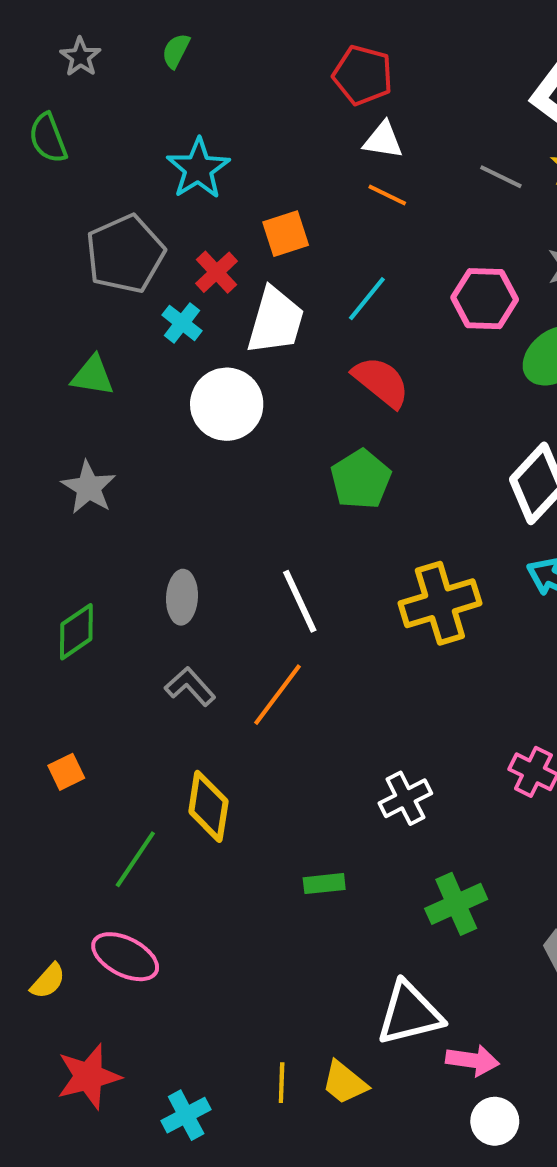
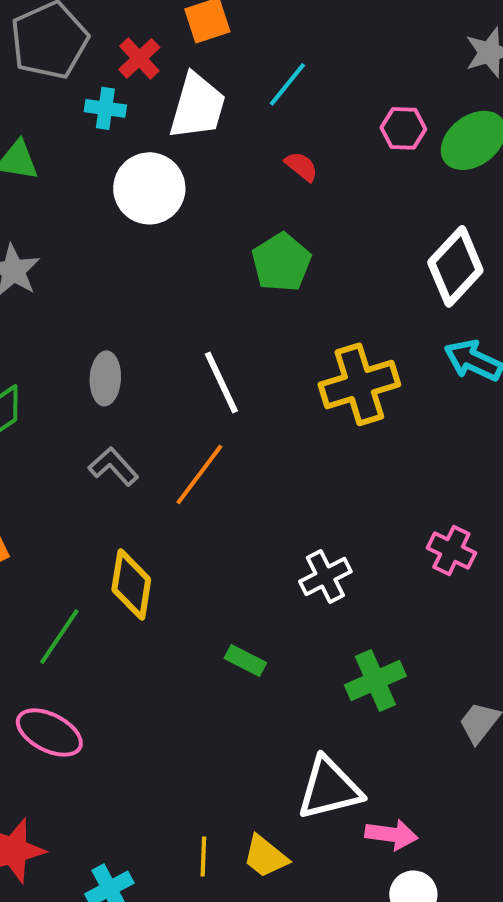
pink hexagon: (485, 299) -> (403, 128), moved, size x0.7
cyan cross: (182, 323) -> (105, 108), turned -30
red semicircle: (381, 382) -> (301, 166), size x0.6
green rectangle: (324, 884) -> (245, 661), turned 33

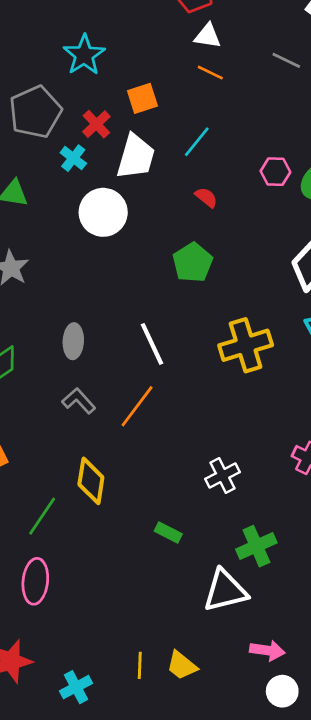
cyan cross: (105, 108) -> (73, 158), turned 30
pink ellipse: (49, 733) -> (35, 581), turned 69
white triangle: (329, 789) -> (225, 591), moved

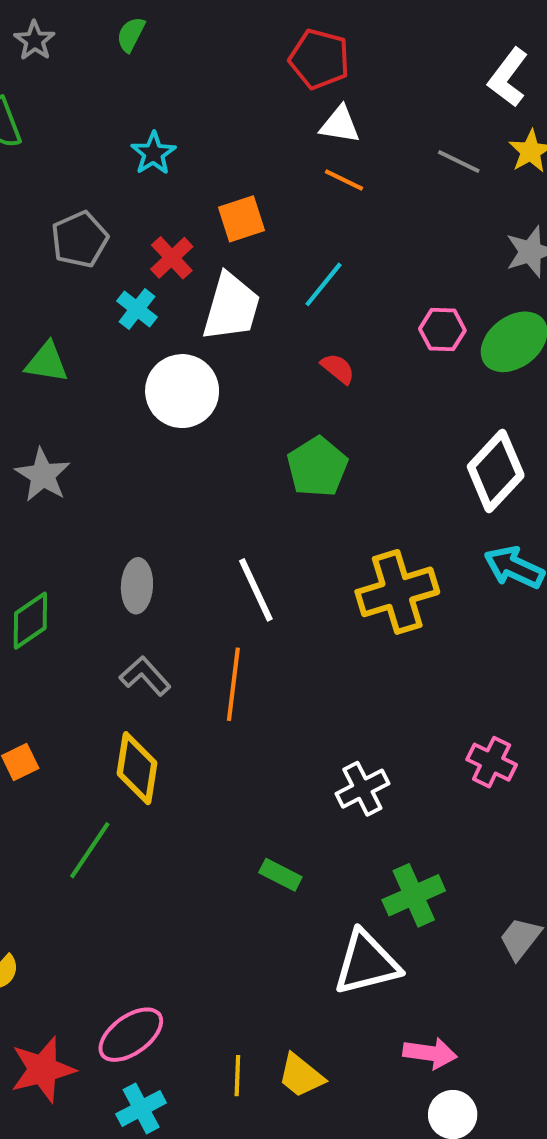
cyan star: (84, 55) -> (153, 153), size x0.7
gray pentagon: (35, 112) -> (80, 239), size x0.7
orange line: (137, 406) -> (233, 684), turned -30
yellow diamond: (91, 481) -> (137, 768), moved
pink ellipse: (35, 581) -> (131, 1035), moved, turned 48

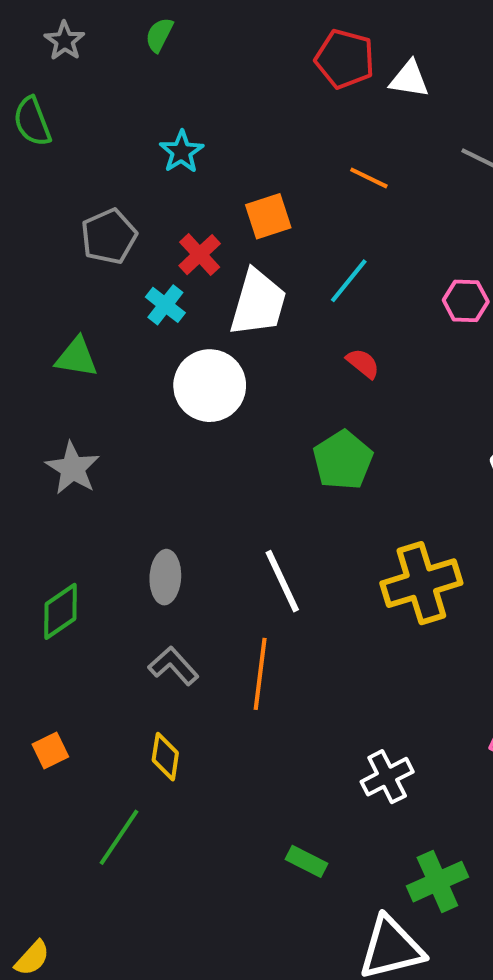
white triangle: (340, 125) -> (409, 79), moved
pink hexagon: (442, 330) -> (466, 301), moved
yellow diamond: (137, 768) -> (165, 757), size x0.7

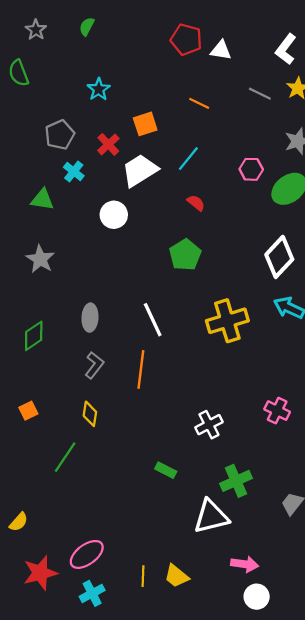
white trapezoid: (258, 303) -> (140, 170), turned -138
cyan cross: (165, 305) -> (74, 171), moved
white circle: (210, 386) -> (114, 215), size x0.7
gray L-shape: (173, 666) -> (94, 365), turned 80

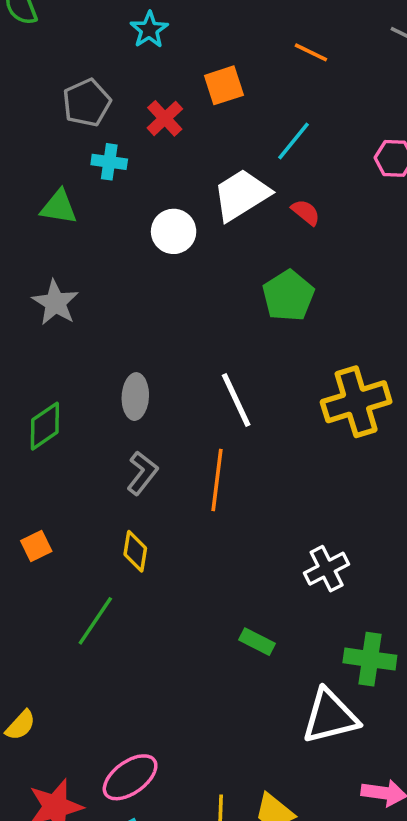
white trapezoid: (140, 170) -> (241, 195), moved
cyan cross: (74, 171) -> (109, 162), turned -30
green cross: (236, 481) -> (370, 659), turned 32

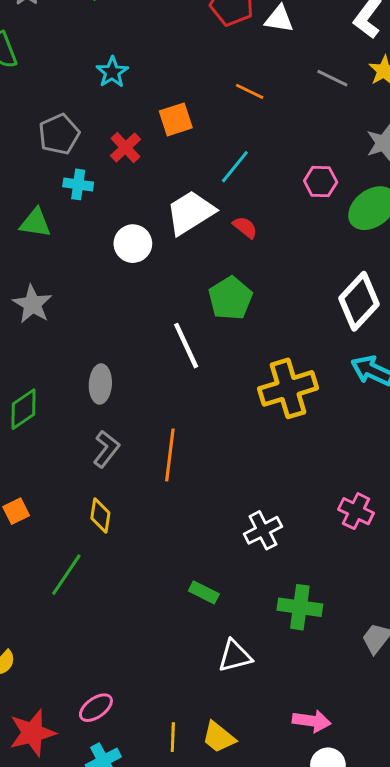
white line: (236, 400) -> (186, 346), moved
white triangle: (330, 716) -> (235, 656), moved, size x0.7
pink ellipse: (130, 777) -> (96, 708), size x0.7

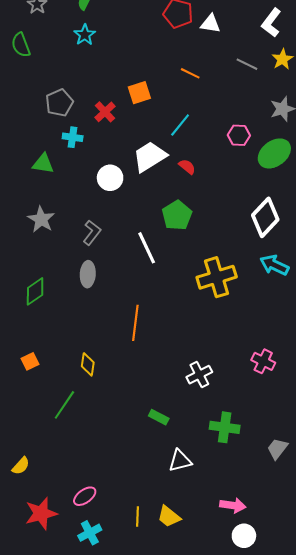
cyan star: (112, 72) -> (85, 35), moved
gray L-shape: (106, 449) -> (92, 233), moved

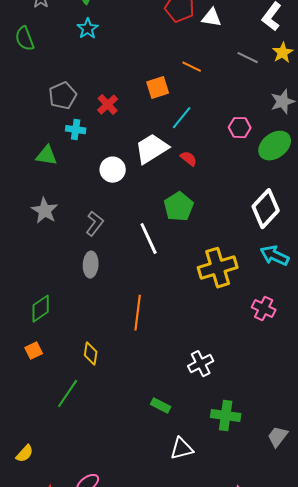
orange square: (139, 93) -> (158, 88), moved
green diamond: (35, 291) -> (41, 309), moved
pink cross: (263, 361) -> (264, 309), moved

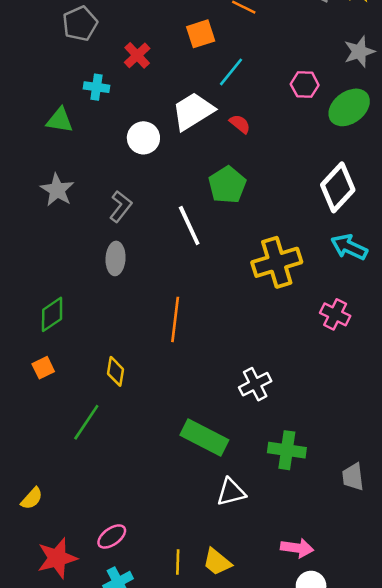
gray pentagon: (63, 96) -> (80, 24), moved
green rectangle: (161, 406) -> (204, 437), size x1.8
gray trapezoid: (278, 437) -> (353, 477), turned -45

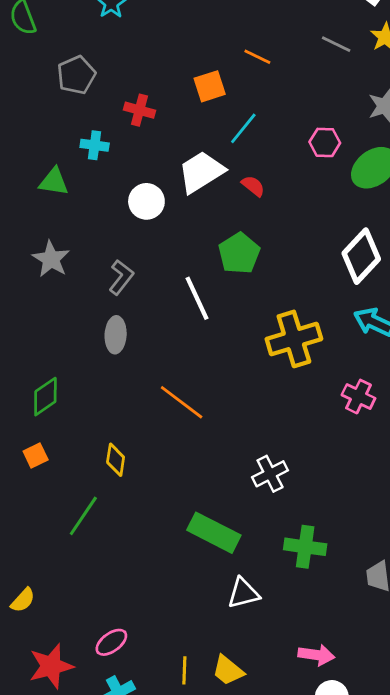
red cross: (137, 55) -> (139, 110), turned -32
orange line: (175, 319) -> (182, 402), turned -60

